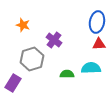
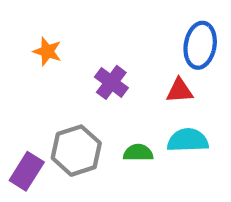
red triangle: (99, 44) -> (179, 91), moved
gray hexagon: (32, 59) -> (76, 151), moved

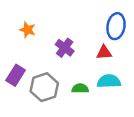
purple rectangle: (27, 171) -> (16, 75), moved

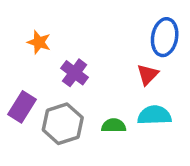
purple cross: (65, 48) -> (75, 73), moved
red triangle: (104, 53) -> (148, 75), turned -42

